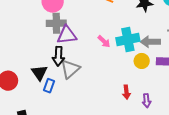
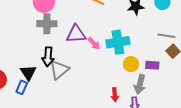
purple triangle: (67, 35) -> (76, 34), moved
gray arrow: (150, 42) -> (140, 84), moved, turned -78
blue rectangle: (49, 86) -> (22, 87), moved

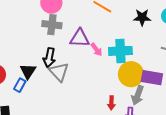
yellow circle: (131, 64) -> (131, 74), size x1.6
purple rectangle: (152, 65) -> (152, 78), size x1.5
gray triangle: (59, 70) -> (59, 72), turned -40

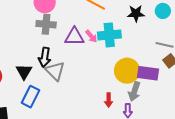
pink arrow: (96, 50) -> (91, 36), moved
cyan cross: (120, 51) -> (109, 35), moved
blue rectangle: (20, 85) -> (30, 97), moved, size x1.5

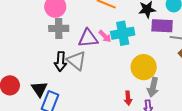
gray triangle: (55, 71) -> (76, 61), moved
black triangle: (24, 72) -> (39, 89), moved
purple rectangle: (148, 73) -> (162, 26), moved

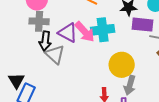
pink arrow: (105, 36) -> (85, 32), size x1.6
purple triangle: (88, 38) -> (68, 33), turned 30
black arrow: (60, 61) -> (45, 41), moved

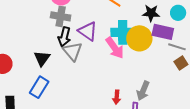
pink arrow: (85, 32) -> (115, 48), moved
yellow circle: (122, 65) -> (139, 38), moved
black triangle: (16, 81) -> (42, 58), moved

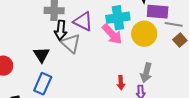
yellow circle: (139, 38) -> (144, 34), moved

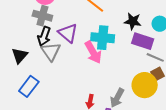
yellow circle: (144, 34) -> (145, 85), moved
blue rectangle: (43, 84) -> (29, 86), moved

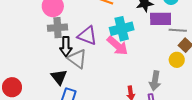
black triangle: (20, 56) -> (59, 77), moved
yellow circle: (145, 85) -> (177, 60), size x0.6

